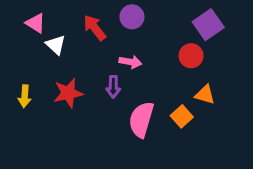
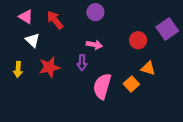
purple square: (208, 25) -> (167, 29), moved
red arrow: (95, 28) -> (55, 20), moved
white triangle: (56, 45) -> (33, 40), moved

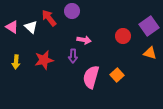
purple circle: (95, 12) -> (72, 11), moved
pink triangle: (26, 17) -> (12, 27), moved
white triangle: (33, 40) -> (31, 27), moved
orange triangle: (148, 68) -> (150, 53), moved

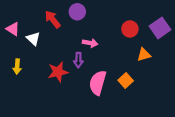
white triangle: (31, 27) -> (33, 39), moved
red circle: (123, 36) -> (130, 29), moved
orange triangle: (150, 53) -> (144, 55), moved, turned -32
red star: (44, 60) -> (58, 72), moved

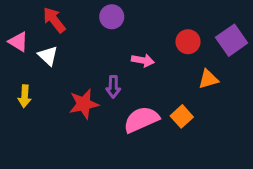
red arrow: (53, 19) -> (54, 20), moved
pink arrow: (90, 43) -> (143, 60), moved
pink semicircle: (98, 83) -> (141, 120), turned 50

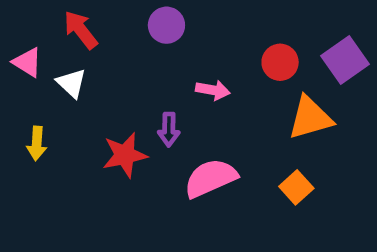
orange triangle: (208, 79) -> (310, 118), size x1.5
orange square: (182, 116) -> (296, 187), moved

